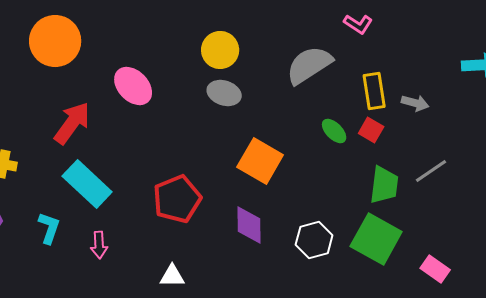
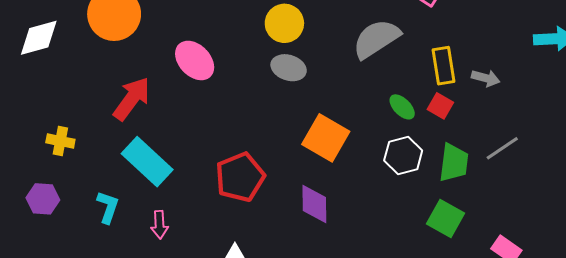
green square: (376, 239) -> (445, 218), size x0.7
white hexagon: (314, 240) -> (403, 155), moved

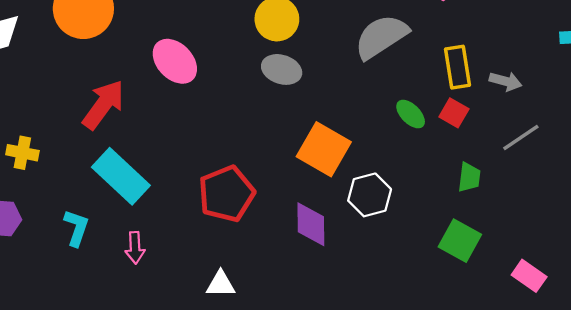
gray line: (502, 148) -> (521, 137), moved
white hexagon: (403, 155) -> (370, 195), moved
green trapezoid: (454, 163) -> (469, 177), size x0.7

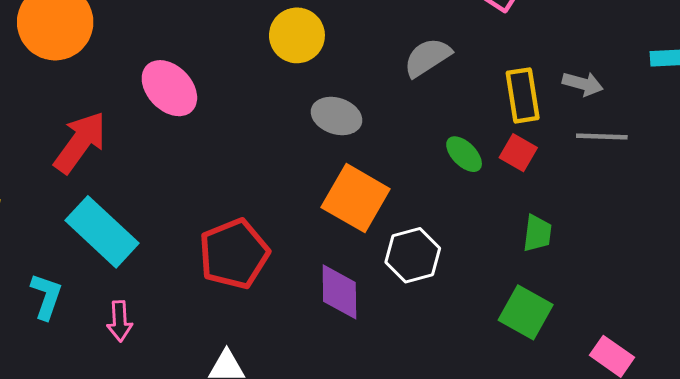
gray semicircle: (381, 37) -> (427, 57), size x0.7
gray ellipse: (282, 69) -> (337, 116), moved
gray arrow: (506, 81) -> (583, 84), moved
gray line: (521, 137) -> (602, 137), moved, turned 36

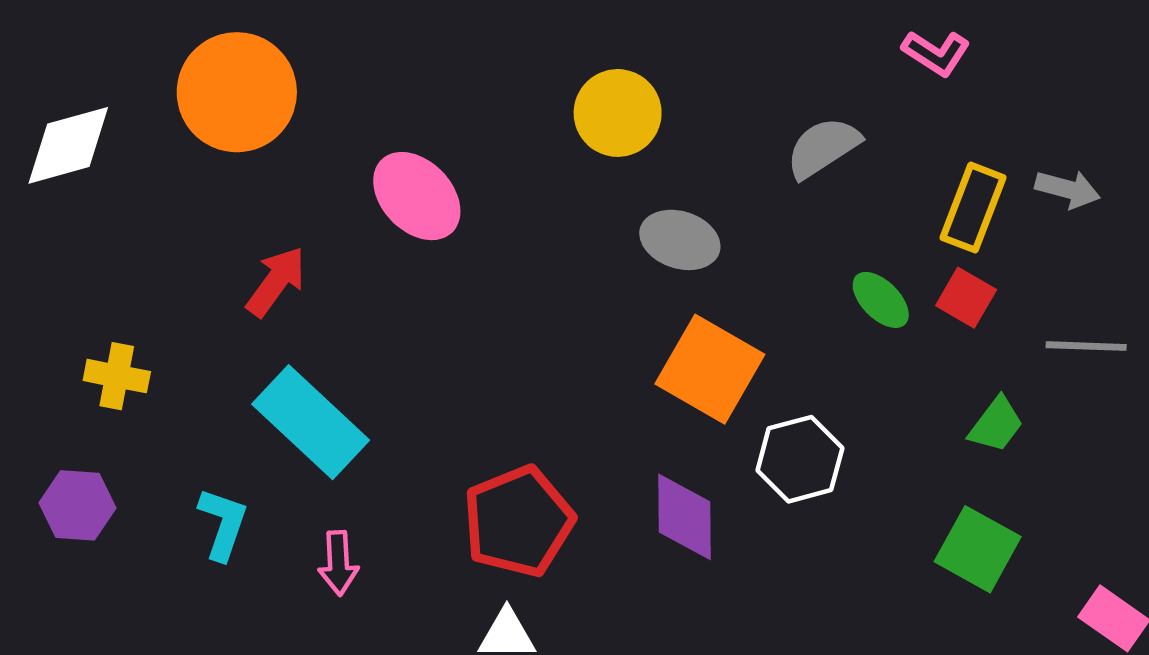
yellow rectangle: (523, 95) -> (973, 208), turned 30
gray line: (602, 137) -> (1086, 346), moved
red arrow: (80, 142) -> (276, 281), size x0.7
green trapezoid: (537, 233) -> (996, 425), turned 30
red pentagon: (234, 254) -> (518, 521), moved

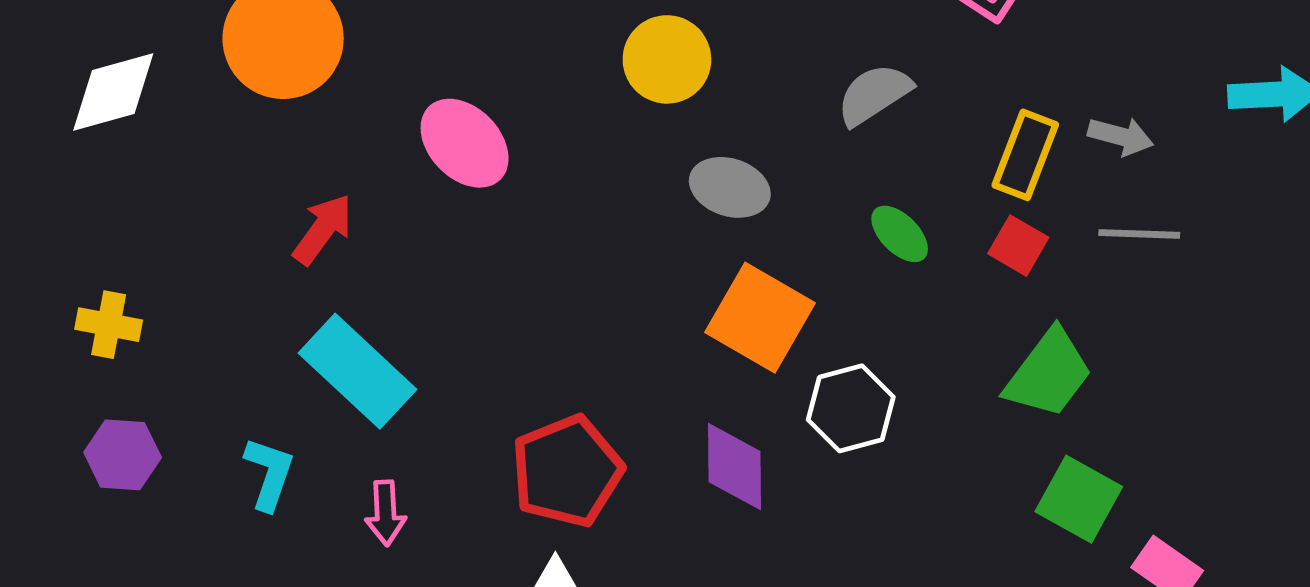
green ellipse: (881, 300) -> (900, 234), moved
gray line: (1086, 346) -> (1139, 234), moved
yellow cross: (117, 376) -> (109, 325), moved
green trapezoid: (996, 425) -> (1049, 374), size x1.6
green square: (978, 549) -> (1079, 499), moved

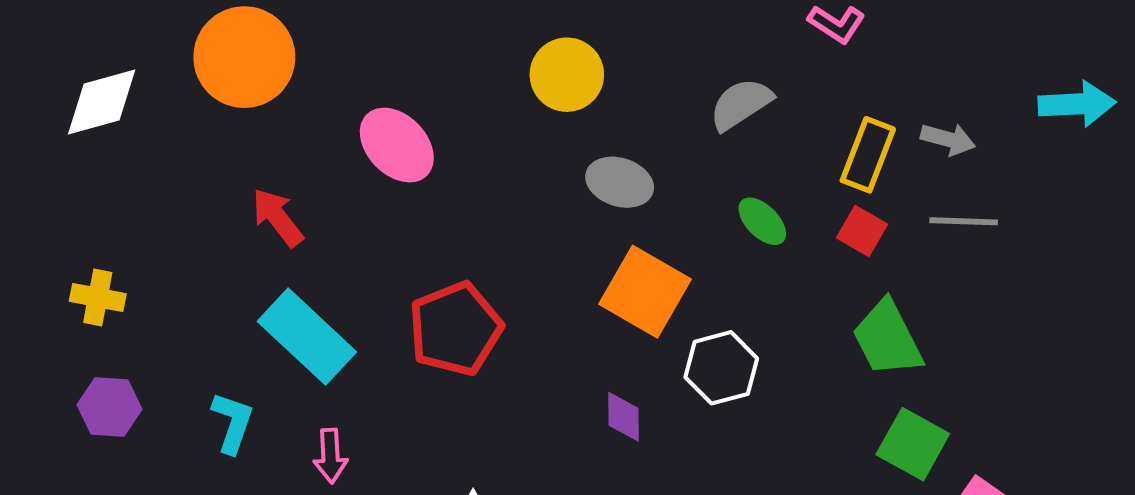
red arrow: (323, 229) -> (278, 217), turned -74
green trapezoid: (1049, 374) -> (887, 339), turned 116
purple diamond: (734, 467) -> (624, 417), size x0.7
red pentagon: (567, 471) -> (455, 329), moved

